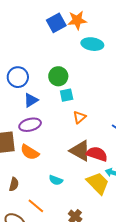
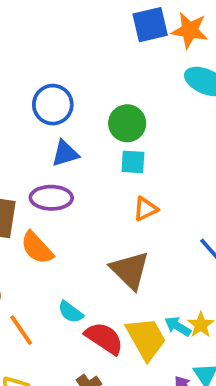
red semicircle: (97, 154) -> (104, 338), moved
orange line: (36, 206) -> (21, 330), moved

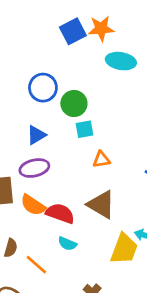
blue circle: (53, 105) -> (43, 88), moved
orange triangle: (145, 209) -> (101, 160), turned 30
red semicircle: (104, 338) -> (60, 213), moved
yellow trapezoid: (146, 338) -> (124, 249), turned 64

